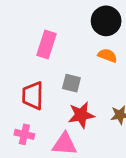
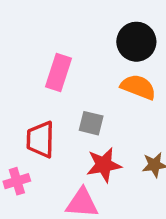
orange semicircle: (107, 55) -> (138, 87), size x1.4
pink cross: (24, 134) -> (17, 181), moved, turned -30

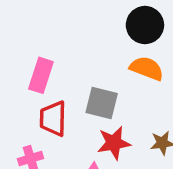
pink rectangle: (59, 72) -> (41, 75), moved
gray square: (91, 123) -> (102, 103), size x1.4

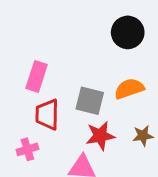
orange semicircle: (147, 68) -> (129, 89), moved, turned -40

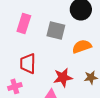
pink rectangle: (37, 76) -> (24, 23), moved
gray square: (90, 101) -> (56, 30), moved

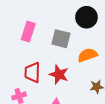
red star: (63, 77) -> (59, 74), moved, turned 30

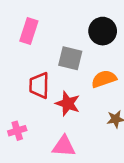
pink rectangle: (28, 32) -> (29, 31), moved
red trapezoid: (32, 72) -> (39, 85), moved

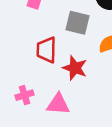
pink triangle: (64, 146) -> (58, 104), moved

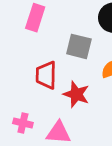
pink cross: (25, 95) -> (23, 123), turned 30

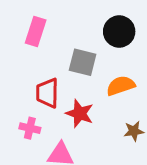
pink cross: (23, 123) -> (30, 128), moved

